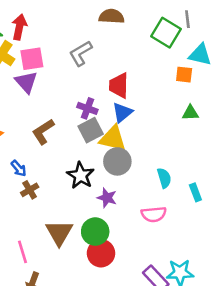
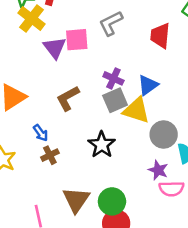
pink square: (32, 59) -> (77, 40), moved
red trapezoid: (119, 86) -> (160, 36), moved
gray circle: (117, 161) -> (164, 134), moved
purple star: (107, 198) -> (158, 170), moved

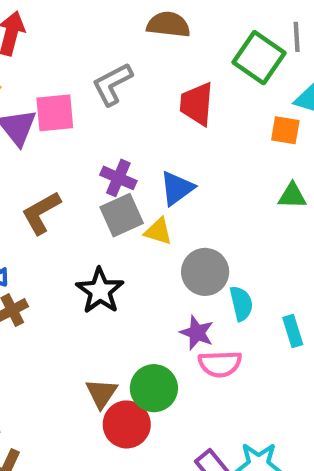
yellow triangle: (136, 110) -> (158, 231), size x0.6
brown triangle: (76, 200) -> (101, 393), moved, size x0.7
green circle: (112, 201) -> (154, 388), moved

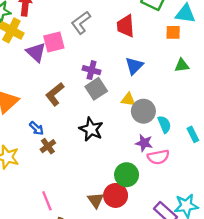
blue triangle: (177, 188) -> (134, 66), moved
yellow triangle: (158, 231) -> (128, 99), moved
brown triangle: (101, 393) -> (96, 200), moved

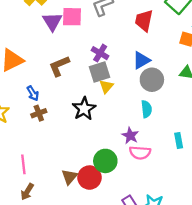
yellow triangle: (128, 99) -> (106, 86), moved, turned 48
gray circle: (143, 111) -> (152, 80), moved
cyan semicircle: (164, 124) -> (146, 109), moved

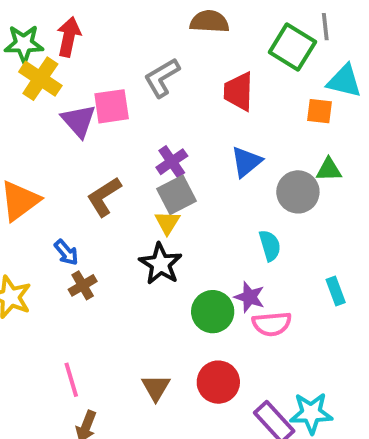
purple cross: (100, 53) -> (172, 162), turned 35
gray circle: (152, 80) -> (298, 192), moved
yellow triangle: (106, 86) -> (167, 223), moved
green circle: (105, 161) -> (213, 312), moved
red circle: (90, 178) -> (218, 382), moved

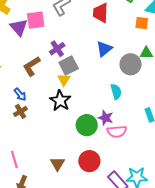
purple cross: (172, 162) -> (57, 49), moved
blue arrow: (66, 252) -> (20, 94), moved

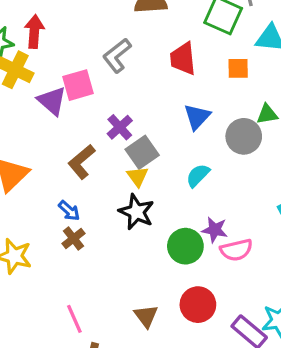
orange square: (142, 23) -> (238, 68), moved
cyan semicircle: (116, 92) -> (198, 175), moved, turned -112

